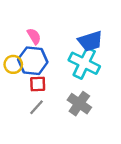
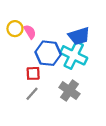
blue hexagon: (33, 61) -> (48, 53), moved
yellow circle: (13, 64) -> (15, 29), moved

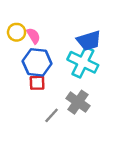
blue hexagon: (48, 53) -> (37, 62), moved
gray line: (32, 94) -> (52, 115), moved

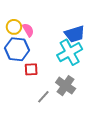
blue hexagon: (37, 62) -> (17, 49), moved
cyan cross: (83, 62) -> (70, 52), turned 35

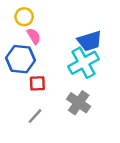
yellow circle: (14, 27) -> (24, 17), moved
gray line: (43, 97) -> (35, 116), moved

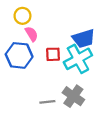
red square: (37, 83) -> (53, 54), moved
gray line: (35, 116) -> (47, 102), moved, turned 42

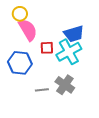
pink semicircle: (32, 34) -> (28, 30), size x1.6
blue hexagon: (19, 55) -> (20, 63), moved

